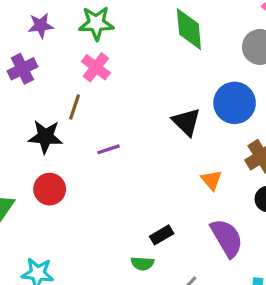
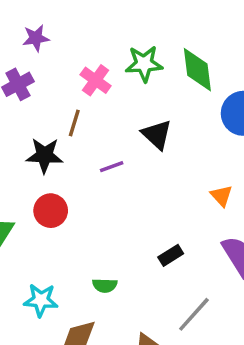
green star: (96, 23) -> (144, 64), moved
green diamond: (189, 29) -> (197, 70), moved
black triangle: (186, 122) -> (157, 135), moved
green semicircle: (142, 263) -> (105, 285), moved

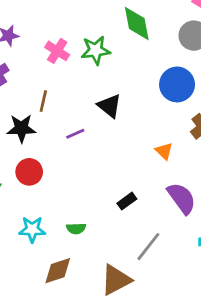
green diamond: (197, 70) -> (137, 23), moved
pink cross: (96, 80) -> (57, 51), moved
cyan star: (41, 300) -> (32, 229), moved

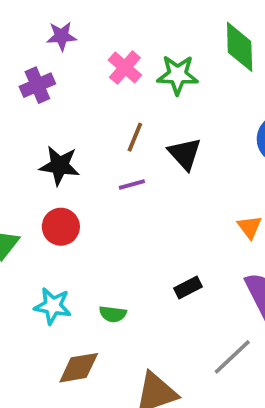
brown line: (43, 101) -> (135, 137), moved
gray line: (148, 247) -> (232, 357), moved

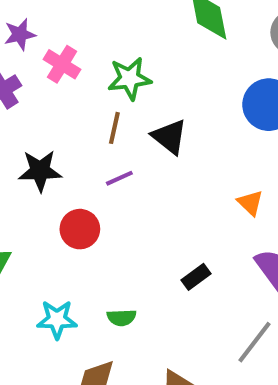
pink cross: (125, 67) -> (62, 64), moved
green star: (178, 75) -> (130, 78), moved
red circle: (61, 227) -> (80, 229), moved

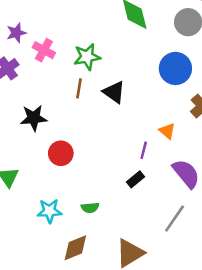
purple line: (119, 178) -> (144, 150), moved, turned -48

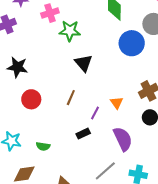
pink cross: (44, 50) -> (50, 13), moved, turned 30
blue circle: (175, 68) -> (132, 43), moved
brown line: (79, 88) -> (71, 98), moved

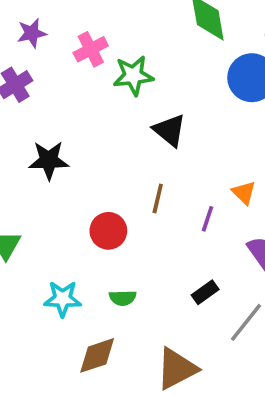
red circle: (31, 99) -> (108, 231), moved
black rectangle: (83, 134) -> (205, 292), moved

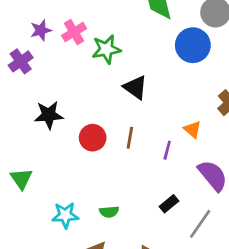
purple star: (32, 33) -> (41, 30), moved
red circle: (108, 231) -> (93, 138), moved

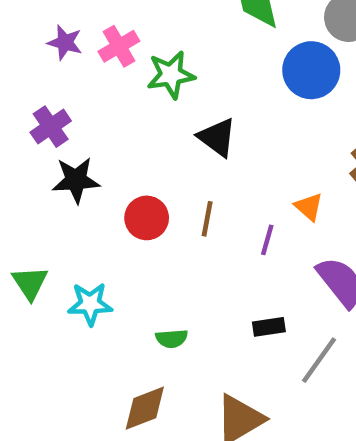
purple star: (41, 30) -> (65, 42), turned 30
purple cross: (21, 61) -> (51, 127), moved
black rectangle: (169, 204) -> (269, 327), turned 30
cyan star: (65, 215) -> (90, 304), moved

